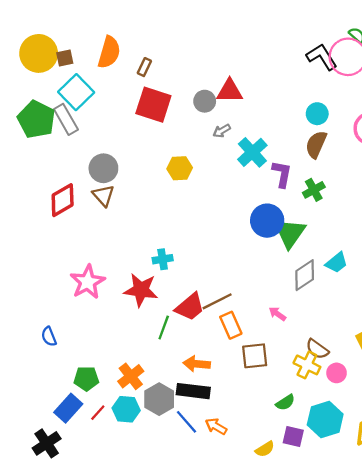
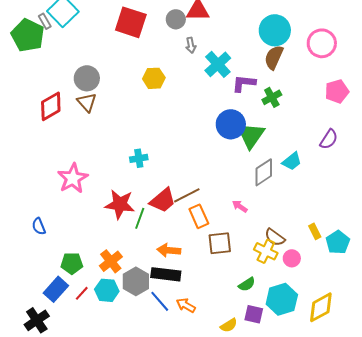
cyan circle: (317, 114) -> (275, 30), size x1.6
gray rectangle: (66, 119) -> (45, 21), moved, size x0.6
gray arrow: (222, 131) -> (191, 45), turned -70
purple L-shape: (282, 174) -> (244, 83), turned -95
red star: (141, 290) -> (120, 204), moved

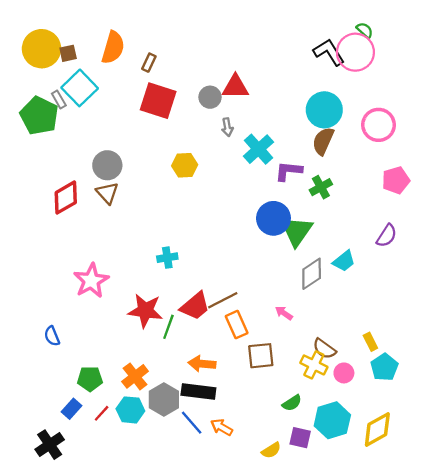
cyan pentagon: (338, 242) -> (384, 367), moved
blue rectangle: (56, 289) -> (72, 409), size x0.7

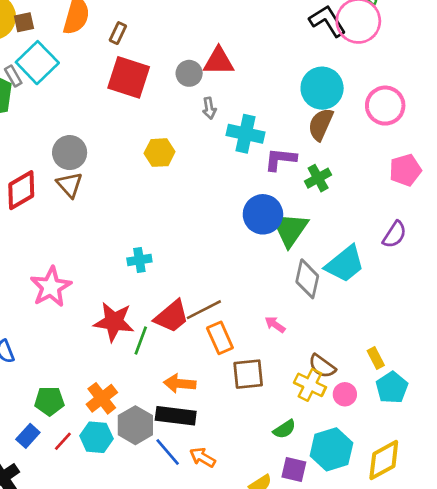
cyan cross: (258, 149) -> (245, 134), turned -36
cyan trapezoid: (344, 261) -> (345, 264), size x1.5
gray diamond: (312, 274) -> (307, 279), turned -44

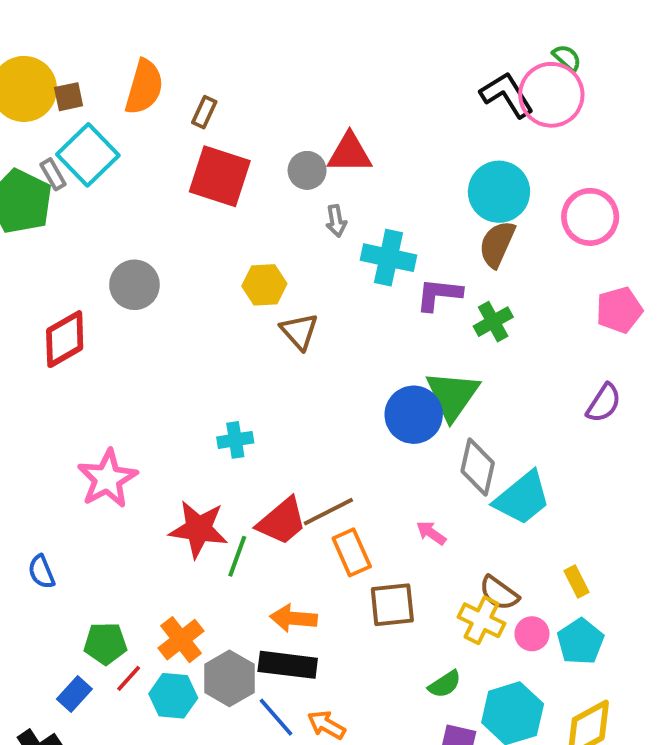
brown triangle: (70, 185) -> (299, 331), moved
blue circle: (263, 214) -> (414, 415), moved
cyan trapezoid: (345, 264) -> (522, 498), moved
cyan pentagon: (392, 388) -> (580, 642), moved
red line: (63, 441) -> (129, 678), moved

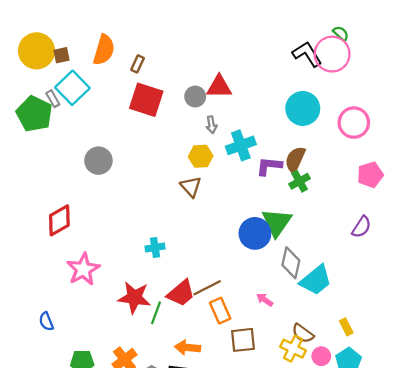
brown semicircle: (497, 244) -> (295, 160), moved
cyan cross: (388, 258) -> (241, 145), turned -32
yellow hexagon: (264, 285) -> (201, 156), moved
red diamond: (65, 339) -> (59, 220), moved

